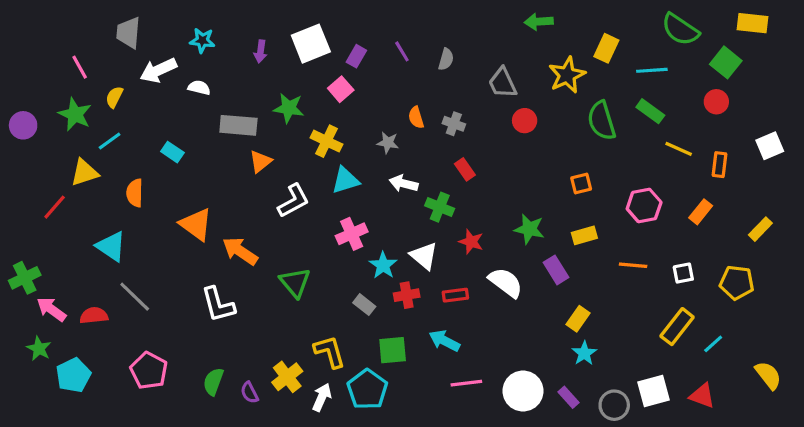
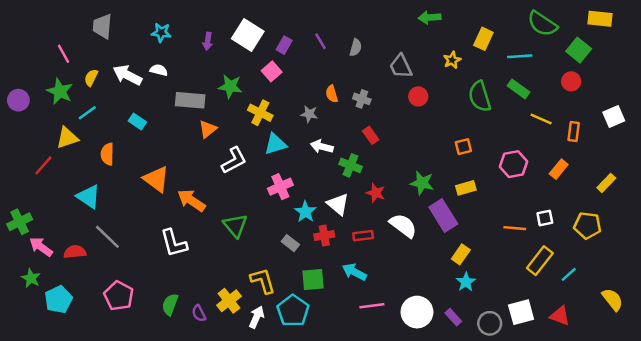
white square: (311, 44) -> (248, 35), turned -36
white arrow: (158, 70) -> (127, 75), moved, turned 52
yellow star: (567, 75) -> (452, 60), size x0.6
orange line: (633, 265) -> (515, 228), moved
purple rectangle: (556, 270) -> (443, 216), size x1.4

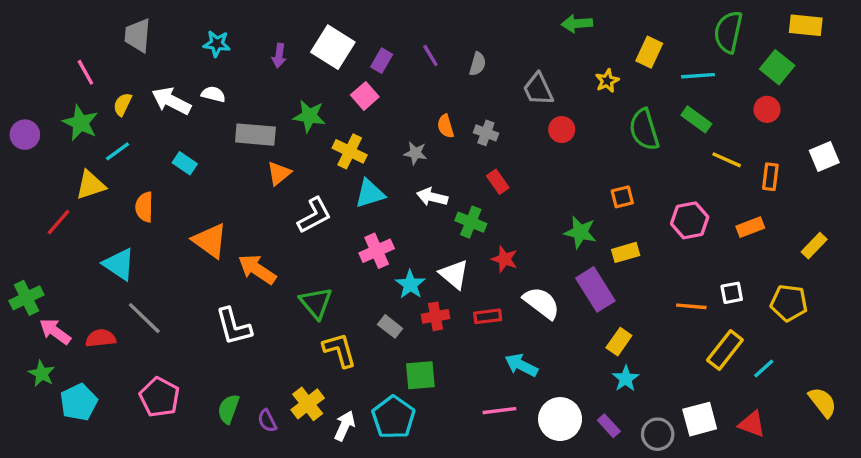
green semicircle: (542, 24) -> (728, 32), turned 68
orange rectangle: (559, 169) -> (750, 227), turned 30
green star: (422, 183) -> (580, 232), moved
cyan arrow: (354, 272) -> (521, 365), moved
yellow L-shape: (263, 281) -> (340, 350), moved

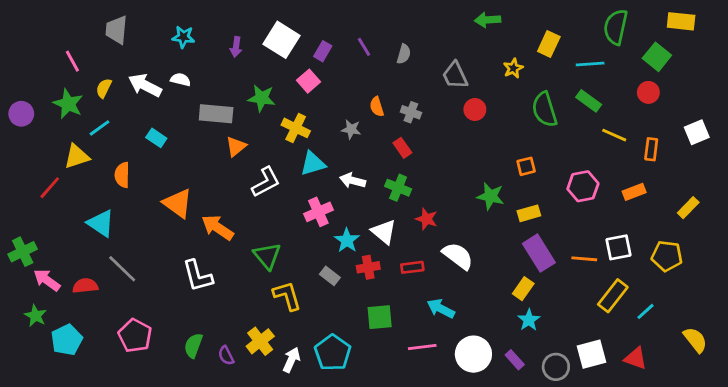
red rectangle: (498, 182) -> (402, 148), moved
white arrow: (432, 197) -> (353, 181), moved
purple rectangle: (595, 289) -> (539, 253), moved
white square: (732, 293) -> (618, 247), size x1.4
green square: (420, 375) -> (380, 317), moved

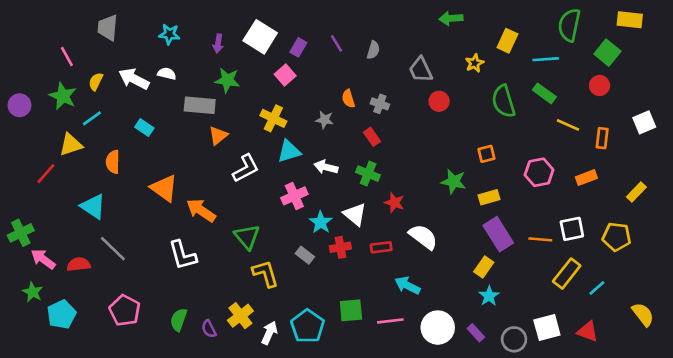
green star: (262, 98) -> (227, 80), moved
green square: (380, 317) -> (351, 310), moved

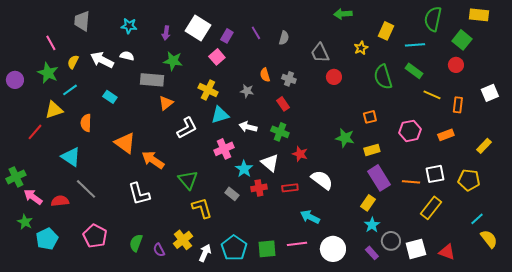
cyan line: (597, 288) -> (477, 219), moved
green square: (351, 310) -> (267, 249), moved
purple rectangle: (476, 333) -> (372, 253), moved
gray circle: (514, 339) -> (391, 241), moved

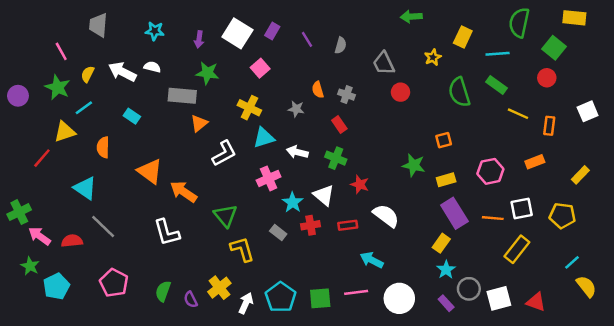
purple rectangle: (227, 36) -> (272, 31), moved
pink hexagon: (410, 131) -> (490, 171), moved

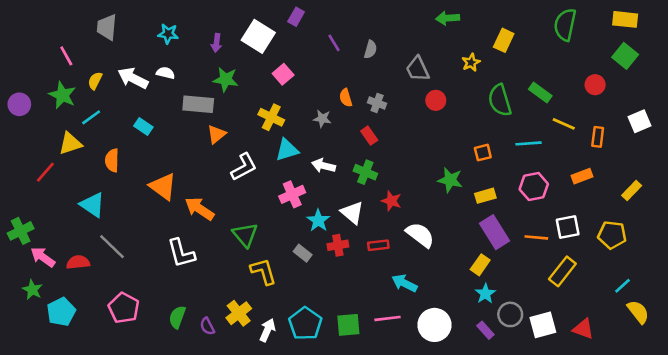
purple rectangle: (272, 31) -> (296, 17), moved
green square: (554, 48) -> (625, 56), moved
cyan line: (498, 54) -> (528, 143), moved

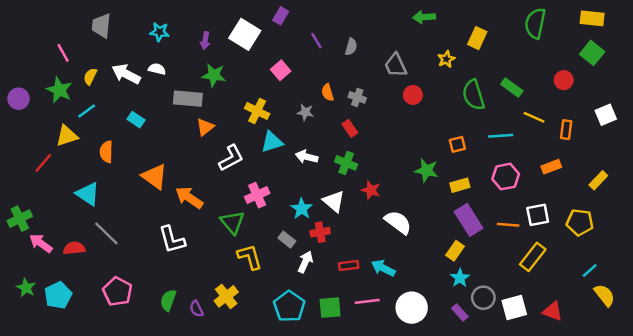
pink square: (283, 74) -> (281, 70), moved
pink cross: (292, 194) -> (257, 195), moved
red rectangle: (378, 245) -> (349, 266), moved
green star: (32, 290) -> (26, 288), moved
white arrow: (267, 330) -> (305, 262), moved

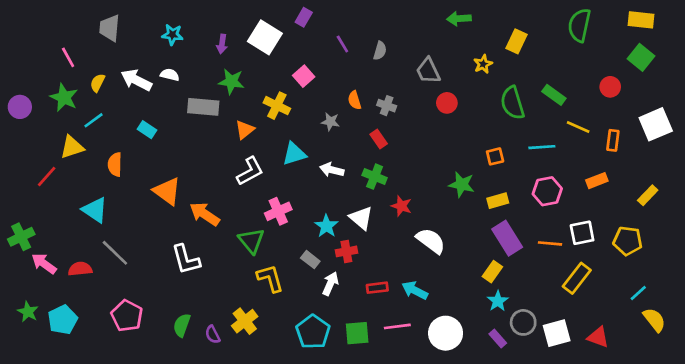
yellow cross: (257, 111) -> (277, 106), moved
white square: (606, 115) -> (656, 124), size x1.4
orange triangle: (205, 127) -> (245, 130), moved

